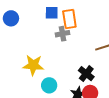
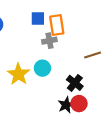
yellow star: (33, 65) -> (18, 74), turned 30
cyan circle: (49, 85) -> (42, 68), moved

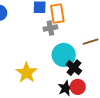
cyan circle: (42, 68) -> (64, 55), moved, size x1.5
yellow star: (18, 74) -> (27, 73), moved

